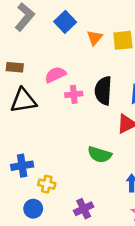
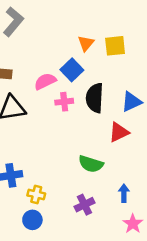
blue square: (65, 22) -> (72, 70), moved
blue circle: (33, 209) -> (32, 220), moved
purple cross: (84, 209) -> (85, 205), moved

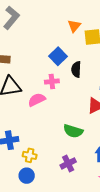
orange triangle: (86, 43) -> (74, 26), moved
pink semicircle: (45, 81) -> (37, 100), moved
black semicircle: (95, 98) -> (76, 69), moved, size x0.7

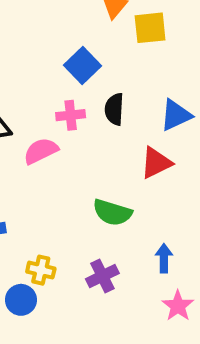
black semicircle: (76, 69) -> (114, 109), moved
yellow cross: (30, 155) -> (41, 270), moved

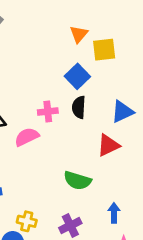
blue square: (83, 66) -> (77, 76), moved

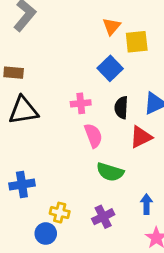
black semicircle: (79, 107) -> (121, 108), moved
pink semicircle: (27, 137) -> (93, 136), moved, turned 95

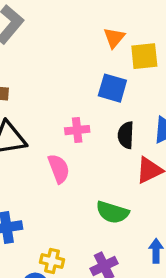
blue square: (110, 68) -> (112, 88), turned -30
pink semicircle: (93, 136) -> (59, 169), moved

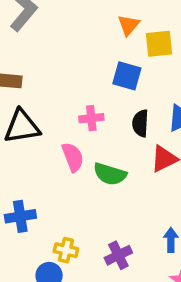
green semicircle: (112, 212) -> (110, 174), moved

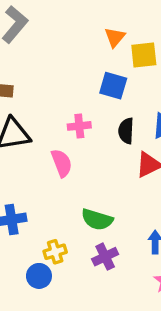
green semicircle: (110, 174) -> (97, 219), moved
yellow cross: (66, 250) -> (55, 252), turned -30

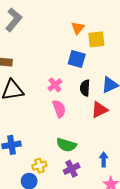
pink cross: (79, 126) -> (55, 85), turned -32
pink semicircle: (62, 163) -> (59, 109), moved

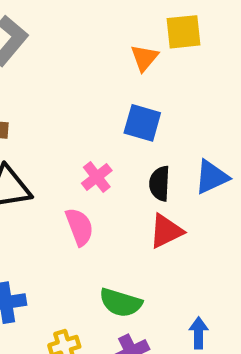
yellow square: (96, 39) -> (183, 32), moved
pink semicircle: (59, 109) -> (79, 227), moved
red triangle: (99, 110) -> (166, 231), moved

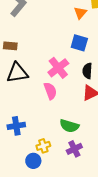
pink cross: (97, 177) -> (58, 68), size x1.5

